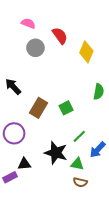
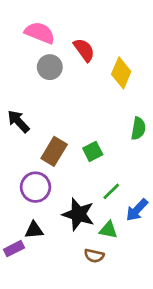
pink semicircle: (28, 23) -> (40, 33), size x1.5
purple circle: (14, 133) -> (35, 187), moved
brown semicircle: (80, 182) -> (94, 256), moved

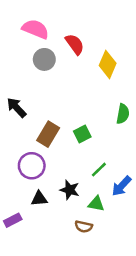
black star: (78, 214) -> (70, 190), size x0.7
black triangle: (34, 230) -> (39, 199), moved

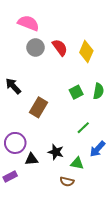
red semicircle: (75, 44) -> (60, 47), moved
green square: (82, 134) -> (76, 92), moved
purple circle: (32, 166) -> (15, 143), moved
green line: (99, 170) -> (83, 128), moved

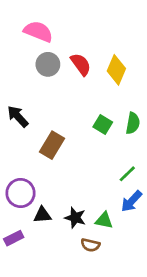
green square: (76, 92) -> (103, 125), turned -32
green line: (83, 128) -> (127, 174), moved
black star: (56, 152) -> (75, 218), moved

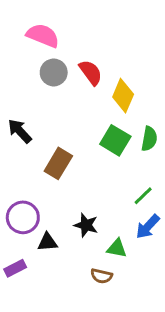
yellow diamond: (116, 70) -> (123, 96), moved
green square: (103, 125) -> (115, 140), size x1.4
black star: (75, 218) -> (86, 225), moved

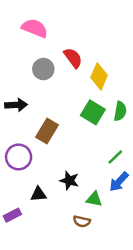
gray circle: (54, 72) -> (43, 69), moved
black arrow: (20, 131) -> (16, 105), turned 130
purple circle: (23, 217) -> (19, 157), moved

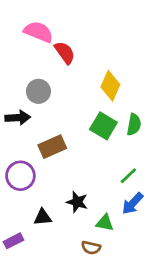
red semicircle: (73, 58) -> (65, 53), moved
gray circle: (43, 69) -> (38, 91), moved
brown rectangle: (47, 131) -> (52, 147), turned 35

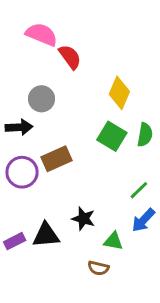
purple circle: (20, 176) -> (22, 172), moved
black triangle: (43, 217) -> (46, 235), size x1.4
purple rectangle: (14, 241) -> (15, 241), moved

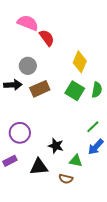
brown rectangle: (56, 159) -> (40, 89), moved
purple circle: (22, 172) -> (20, 133), moved
black triangle: (46, 235) -> (39, 167), moved

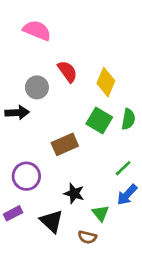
red semicircle: (47, 38) -> (67, 71), moved
brown rectangle: (40, 89) -> (65, 144), moved
green triangle: (76, 161) -> (101, 213), turned 40
black triangle: (39, 167) -> (52, 221), turned 48

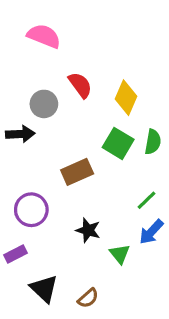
black triangle: (52, 221) -> (44, 289), moved
brown semicircle: (87, 237) -> (88, 298), moved, turned -54

